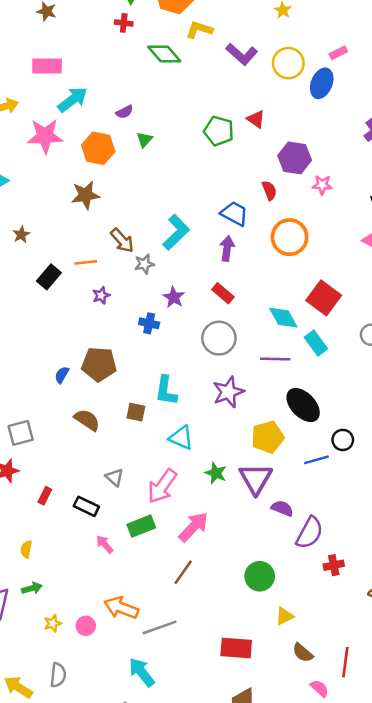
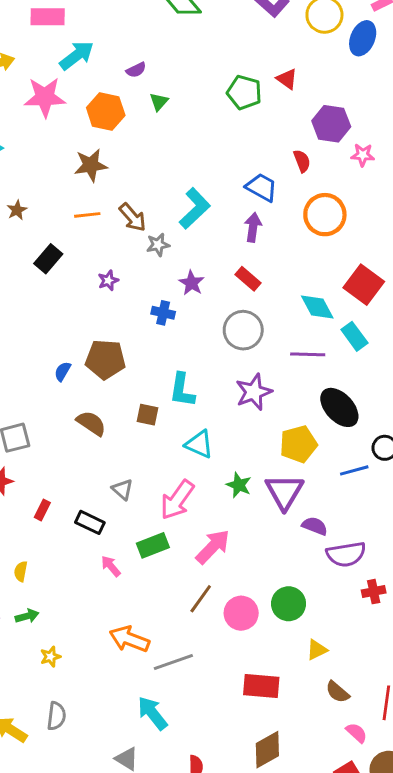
orange line: (86, 262) -> (87, 215), moved
purple semicircle: (310, 533) -> (346, 554), turned 52
pink circle: (86, 626) -> (241, 613), moved, size x1.5

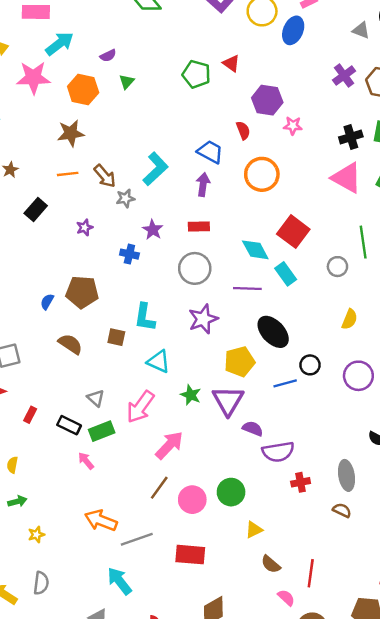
red rectangle: (248, 279) -> (199, 226), turned -42
green rectangle: (153, 545) -> (102, 431), moved
red rectangle: (261, 686) -> (190, 555), moved

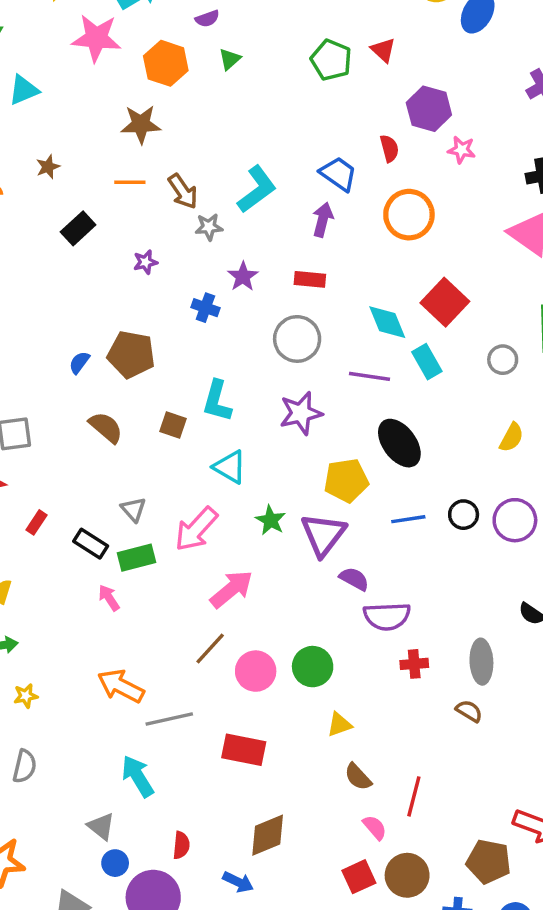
black circle: (310, 365) -> (464, 515), moved

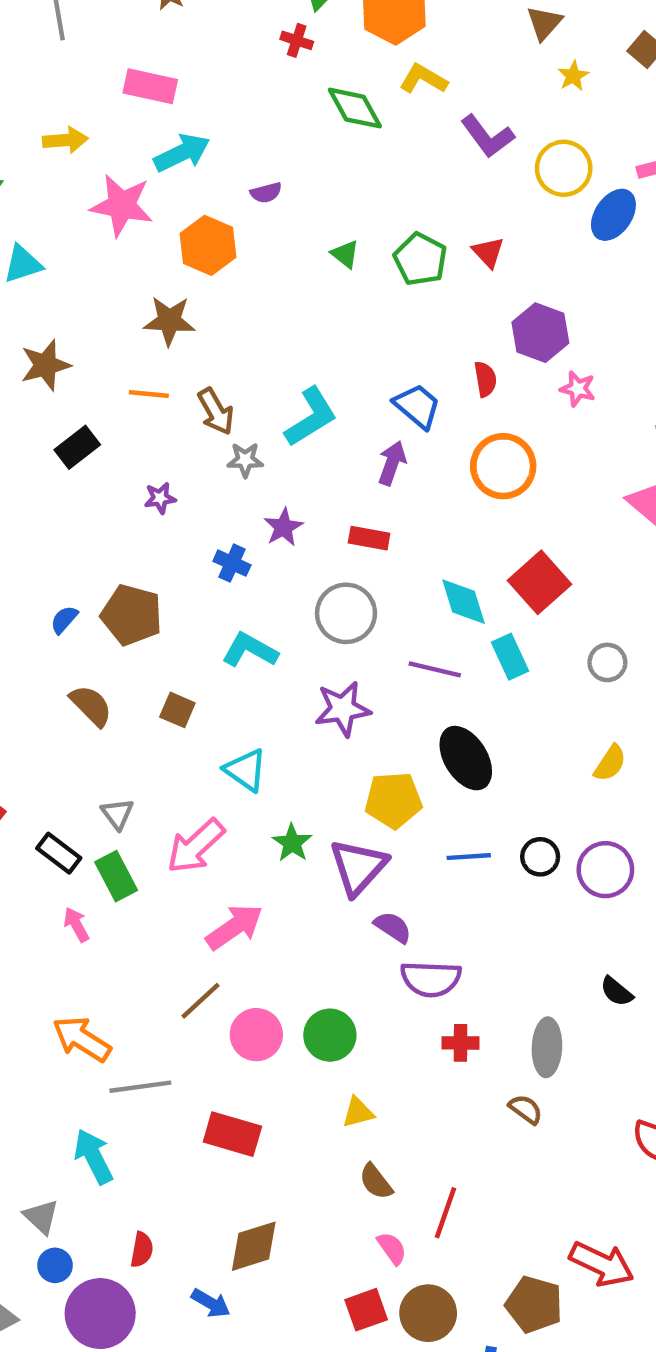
green triangle: (230, 59) -> (345, 254), moved, turned -45
brown star: (48, 167) -> (45, 365), size x1.6
cyan L-shape: (217, 401) -> (250, 650), moved, turned 99
green rectangle: (136, 558) -> (116, 876), turned 72

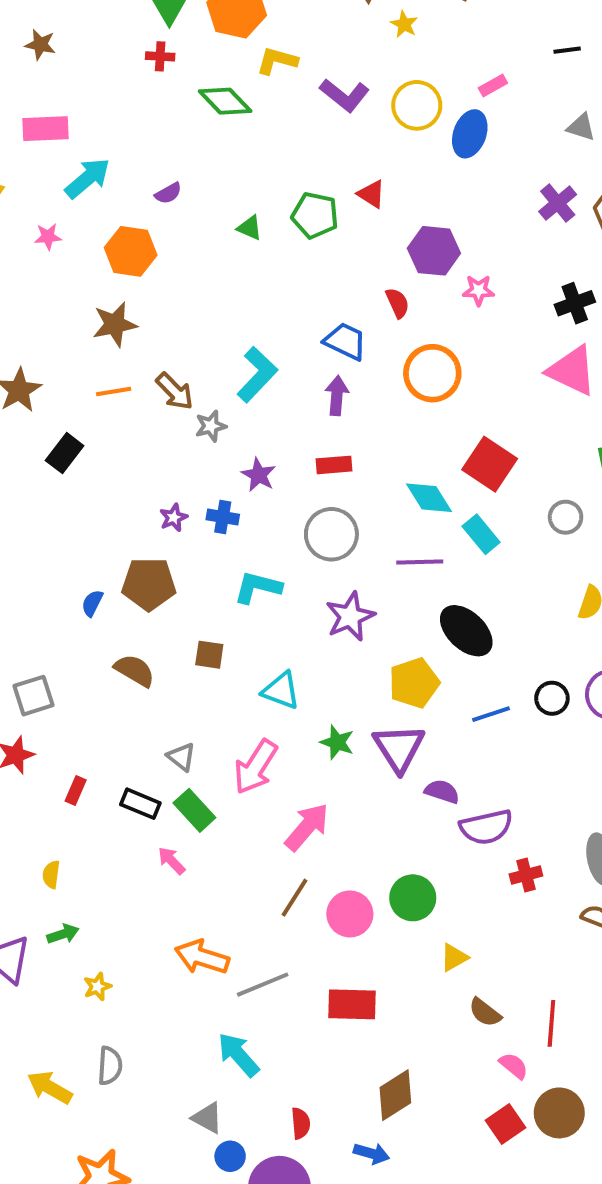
pink star: (122, 205) -> (48, 237), size x0.5
purple star: (160, 498) -> (174, 518), moved

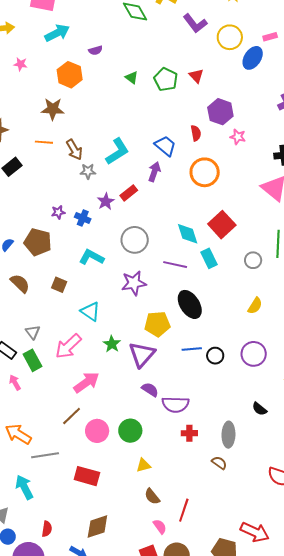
pink star: (48, 237) -> (20, 64), moved
red rectangle: (334, 465) -> (129, 193), moved, turned -48
black circle: (552, 698) -> (215, 356), moved
purple semicircle: (442, 791) -> (150, 390), moved

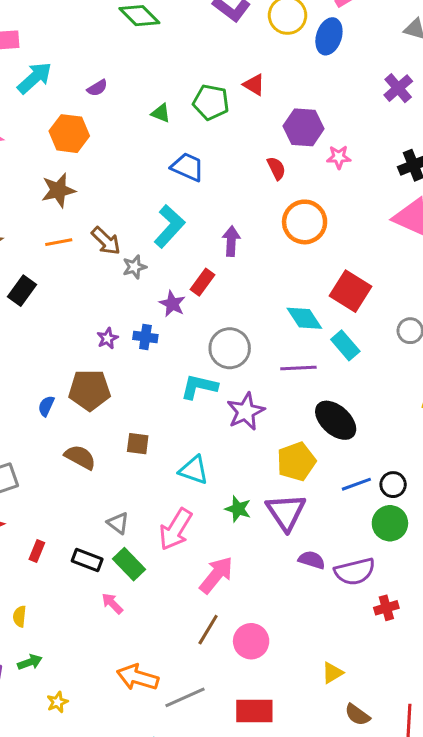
blue trapezoid: (165, 146) -> (188, 167), moved
cyan L-shape: (91, 257) -> (199, 387), moved
green circle: (130, 431) -> (390, 523), moved

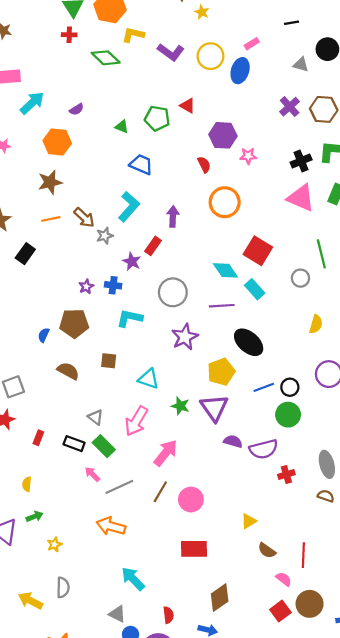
cyan L-shape: (199, 387) -> (130, 318), moved
gray line: (185, 697) -> (119, 487), moved

